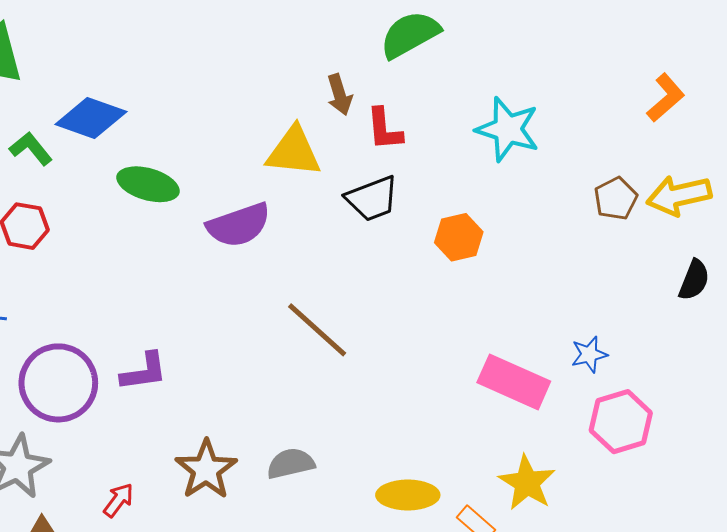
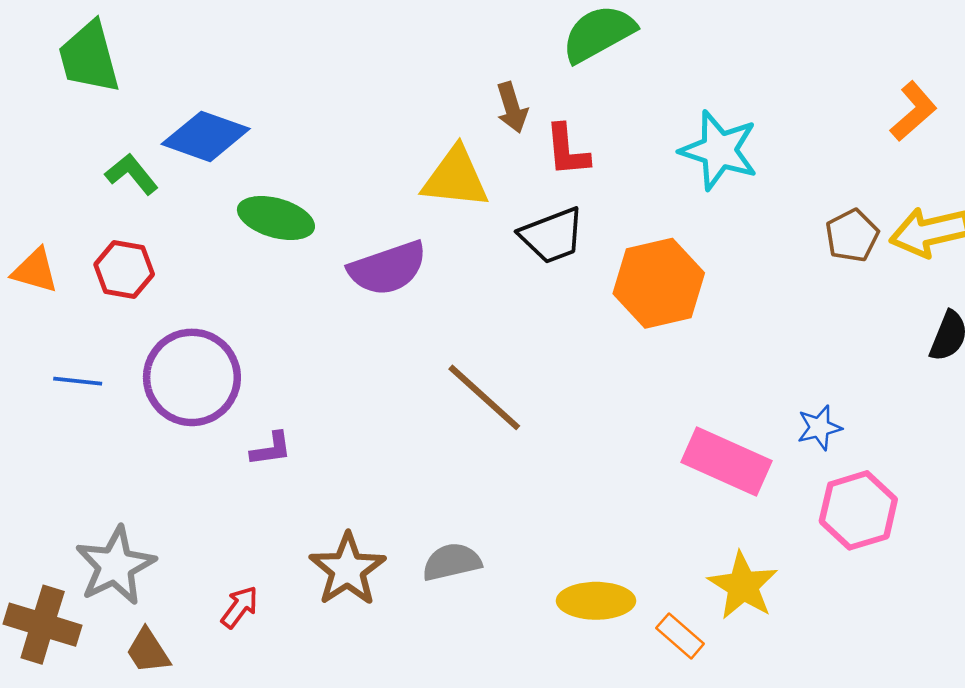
orange hexagon: (459, 237) -> (659, 283), size x1.5
purple L-shape: (144, 372) -> (271, 449), size x0.7
purple circle: (58, 383) -> (192, 377), moved

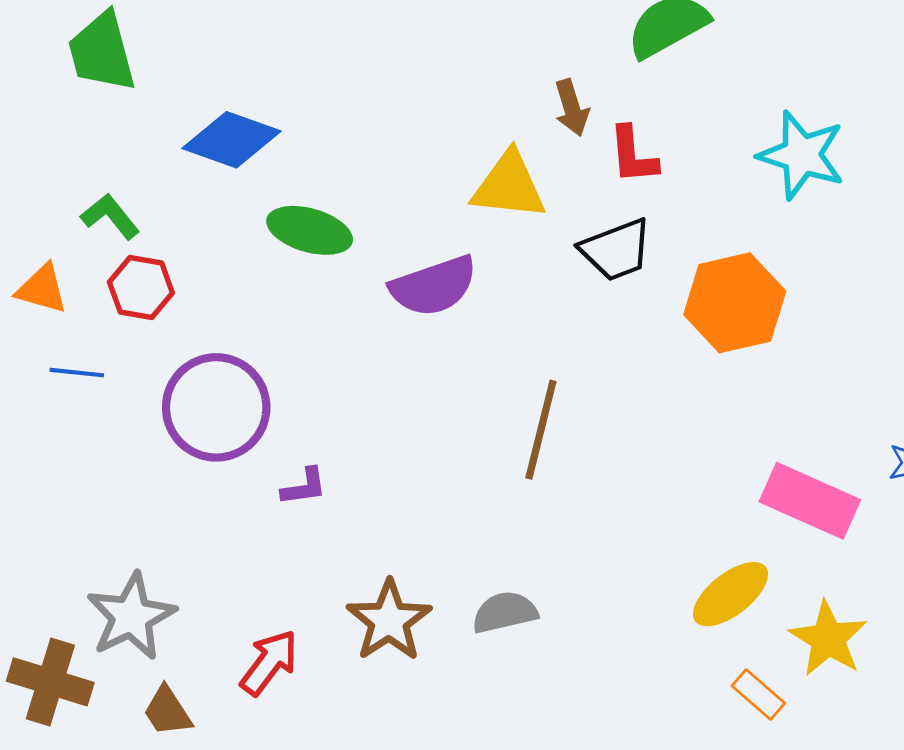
green L-shape: (132, 174) -> (110, 216), moved
blue line: (78, 381) -> (77, 373), moved
brown line: (484, 397) -> (541, 430), turned 62
yellow ellipse: (596, 601) -> (730, 594), moved, turned -38
red arrow: (240, 607) -> (269, 662), size x1.4

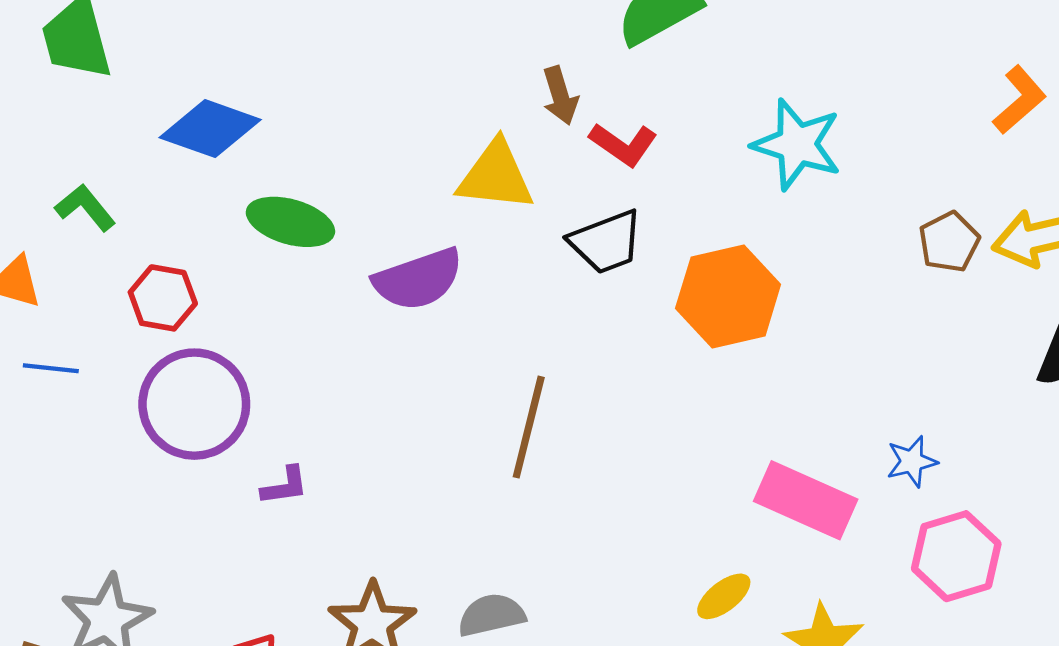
red L-shape: (633, 155) -> (623, 144), turned -50
red hexagon: (141, 288) -> (163, 298), moved
yellow ellipse: (730, 594) -> (724, 596), size x0.7

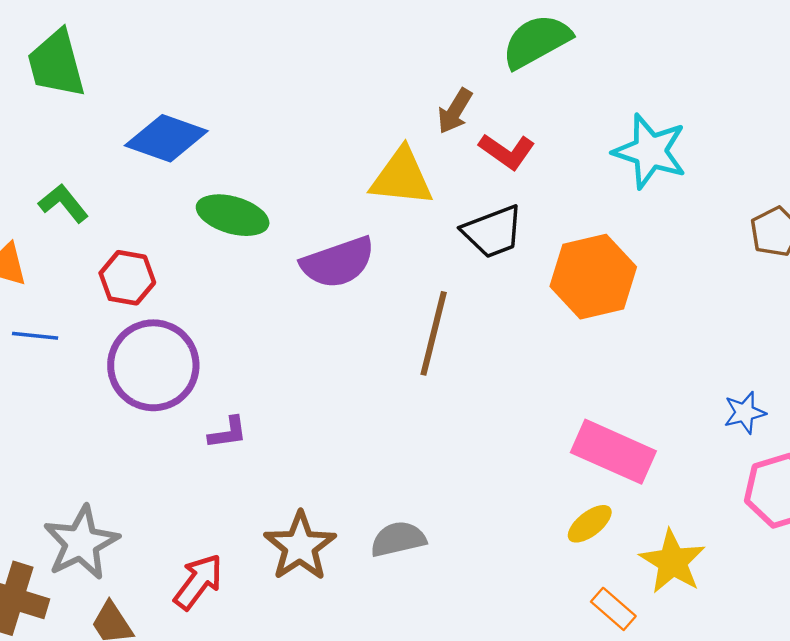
brown arrow: (560, 96) -> (455, 111), turned 48
brown line: (529, 427) -> (434, 333), moved
pink rectangle: (806, 500) -> (613, 452), moved

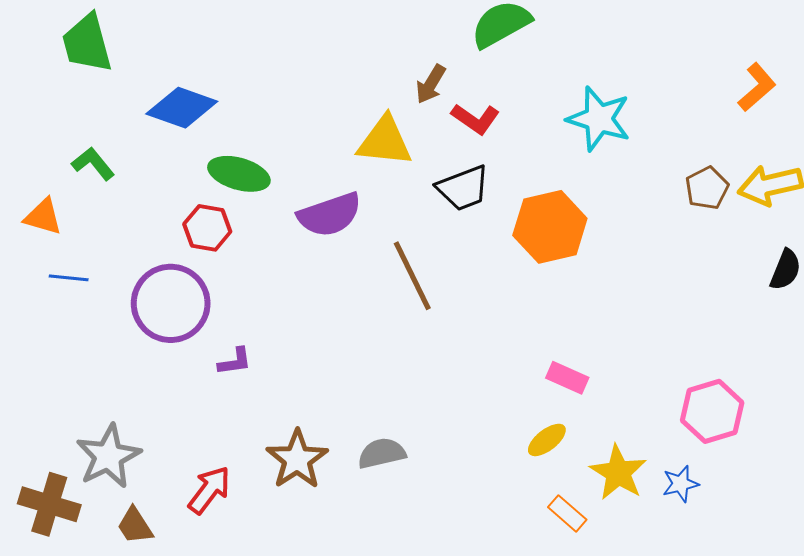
red hexagon: (127, 278) -> (207, 228), moved
brown line: (434, 333) -> (412, 276), turned -40
blue star: (745, 413) -> (680, 484), moved
pink rectangle: (613, 452) -> (567, 378), size x0.6

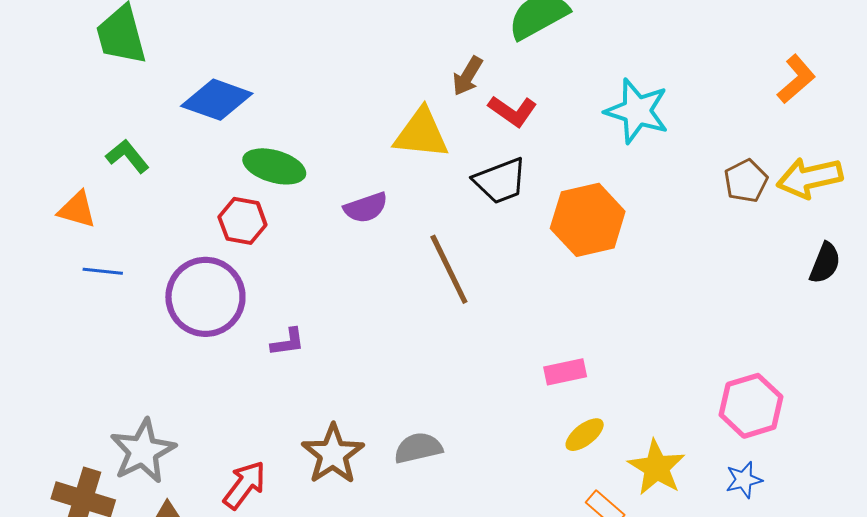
purple semicircle: (330, 215) -> (366, 208), size x0.7
purple L-shape: (235, 361) -> (288, 342), moved
pink rectangle: (567, 378) -> (565, 372), moved, turned -36
blue star: (680, 484) -> (744, 480), moved

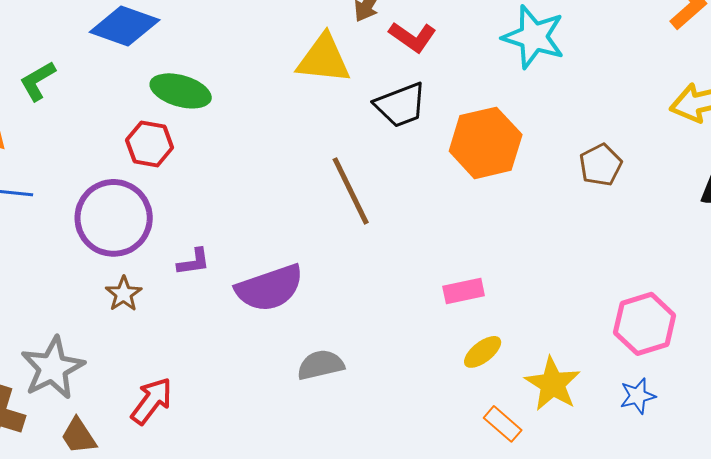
green L-shape: (127, 156) -> (38, 81), turned -81
brown pentagon: (746, 181) -> (601, 165), moved
purple semicircle: (366, 208) -> (270, 288), moved, size x1.6
brown star: (333, 454) -> (124, 294), moved, size x0.6

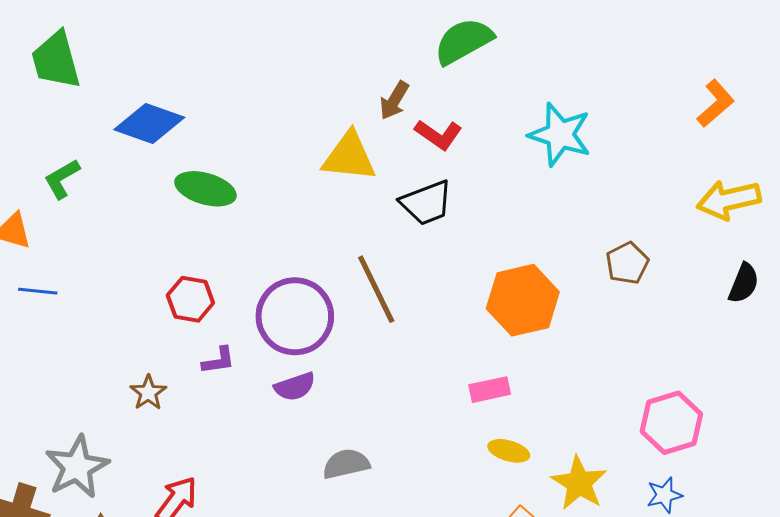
orange hexagon: (486, 143) -> (523, 300), moved
red hexagon: (150, 144) -> (190, 299), moved
purple circle: (114, 218) -> (295, 316), moved
purple semicircle: (270, 288) -> (295, 387), size x0.6
yellow ellipse: (483, 352) -> (509, 451), turned 54

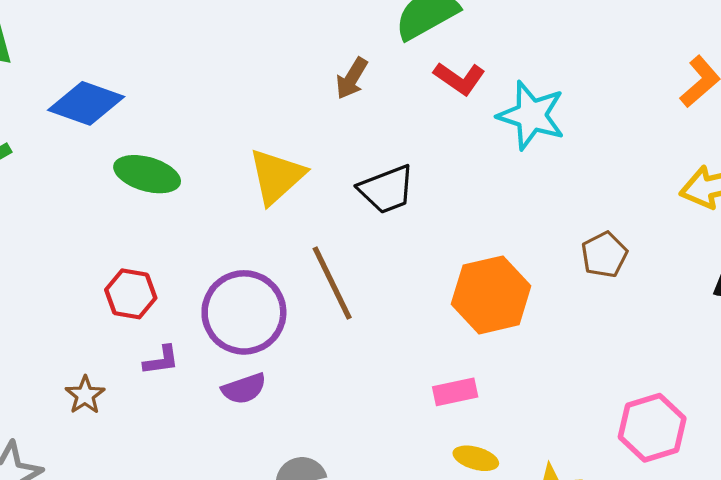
red L-shape: (438, 135) -> (459, 78), moved
yellow triangle: (349, 157) -> (277, 176), moved, turned -48

